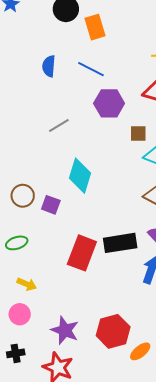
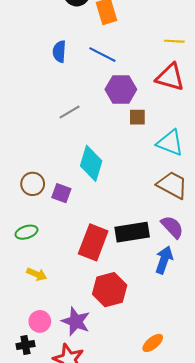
brown square: (138, 133) -> (137, 117), moved
pink circle: (20, 314) -> (40, 321), moved
red hexagon: (113, 331) -> (110, 290), moved

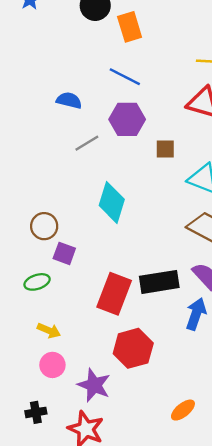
blue semicircle: (59, 51) -> (69, 100), moved, turned 100
purple hexagon: (121, 89) -> (127, 119), moved
purple square: (61, 193) -> (64, 253), moved
pink circle: (40, 321) -> (52, 365), moved

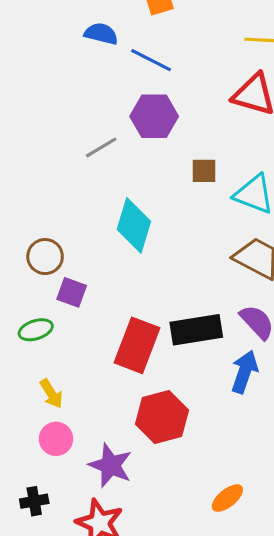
blue semicircle: (69, 100) -> (101, 34), moved
brown square: (165, 149) -> (204, 171), moved
yellow arrow: (49, 331) -> (51, 394), turned 35

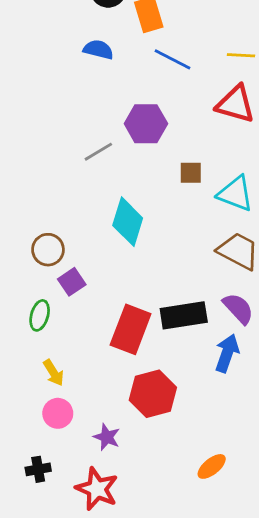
blue line: (151, 60) -> (172, 59), moved
purple square: (72, 292) -> (72, 282), turned 36
green ellipse: (36, 330) -> (40, 315), turned -56
purple star: (111, 465) -> (107, 437), size x0.7

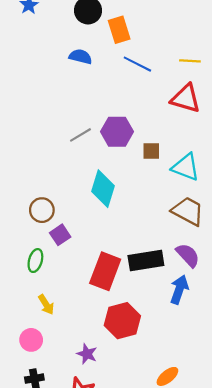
purple hexagon: (146, 124) -> (117, 132), moved
pink circle: (58, 413) -> (31, 340), moved

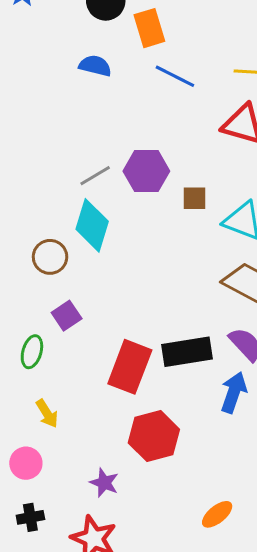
cyan diamond: (103, 189) -> (92, 225), moved
brown circle: (42, 210) -> (50, 257), moved

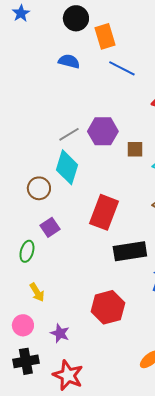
red rectangle: (130, 367) -> (104, 212), moved
purple star: (104, 483) -> (60, 333), moved
black cross: (30, 517) -> (26, 361), size x1.4

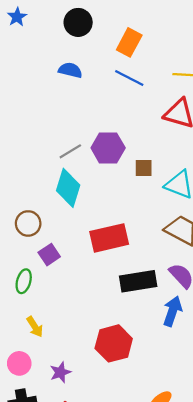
orange rectangle: (105, 36) -> (129, 42), moved, turned 45
brown circle: (39, 188) -> (28, 223), moved
red rectangle: (104, 212) -> (109, 238), turned 56
purple star: (60, 333) -> (60, 372), turned 30

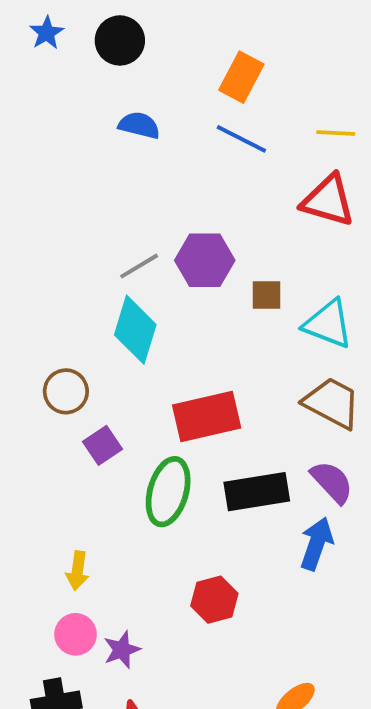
black circle: (78, 22) -> (120, 40), moved
green ellipse: (24, 281) -> (168, 492), moved, size x1.6
yellow arrow: (35, 327) -> (77, 571), turned 40
red hexagon: (114, 343) -> (214, 600), size x0.7
pink circle: (19, 363) -> (76, 634), moved

